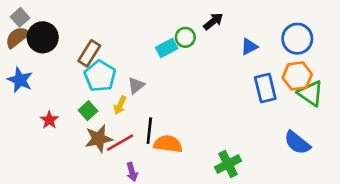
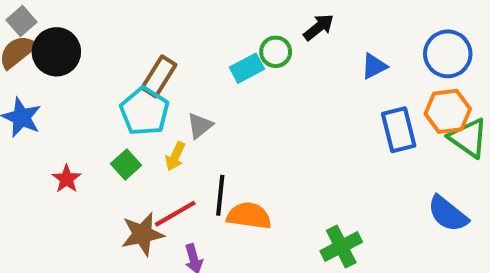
brown rectangle: (89, 53) -> (159, 76), moved
brown star: (99, 139) -> (142, 234), moved

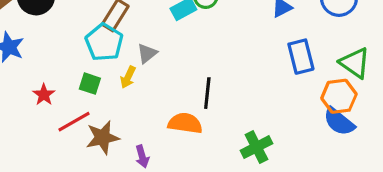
orange hexagon: (448, 111) -> (339, 96), moved
green square: (126, 165) -> (90, 84), turned -30
black line: (220, 195) -> (207, 93), moved
red line: (175, 214) -> (74, 122), moved

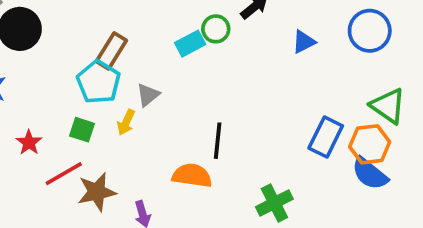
blue rectangle: (301, 57) -> (326, 137), moved, turned 40

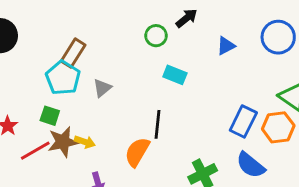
cyan rectangle: (190, 44) -> (175, 75), moved, turned 50
yellow arrow: (126, 122) -> (85, 142), moved, turned -96
blue semicircle: (370, 174) -> (251, 165), moved
orange semicircle: (192, 175) -> (137, 152), turned -68
brown star: (97, 192) -> (63, 142), moved

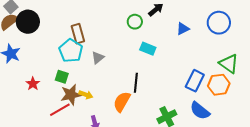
brown rectangle: (73, 53) -> (78, 34), turned -48
red line: (35, 151) -> (60, 110), moved

